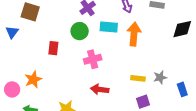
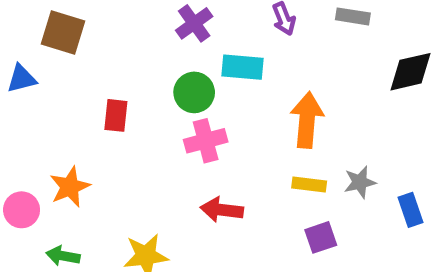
green circle: (80, 31) -> (194, 92), moved
blue triangle: (12, 32) -> (22, 79), turned 40
orange arrow: (134, 34) -> (307, 120), moved

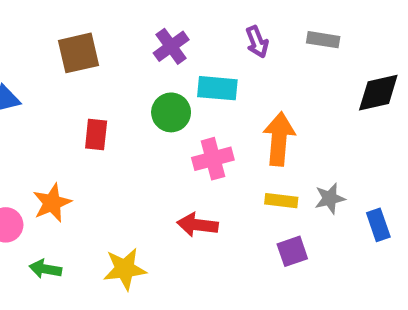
brown square: (63, 33) -> (78, 53), moved, turned -30
pink cross: (206, 141) -> (213, 159), moved

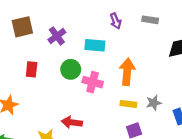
purple cross: (171, 46) -> (57, 36), moved
green circle: (171, 112) -> (71, 69), moved
pink cross: (213, 159) -> (93, 82), turned 30
red arrow: (197, 225) -> (72, 122), moved

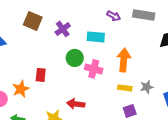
gray rectangle: (150, 20) -> (144, 15), size x1.5
purple arrow: (116, 21) -> (114, 16), turned -40
brown square: (22, 27) -> (33, 21), turned 36
red rectangle: (32, 69) -> (41, 75), moved

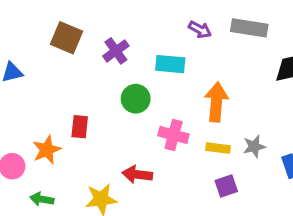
pink cross: (94, 69) -> (174, 135), moved

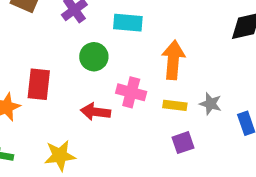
red rectangle: (80, 127) -> (39, 84), size x1.4
gray star: (254, 146) -> (211, 104), turned 30
red arrow: (137, 174) -> (95, 112), moved

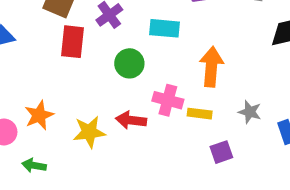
red rectangle: (39, 84) -> (73, 42), moved
yellow rectangle: (175, 105) -> (200, 114), moved
yellow star: (60, 156) -> (89, 132), moved

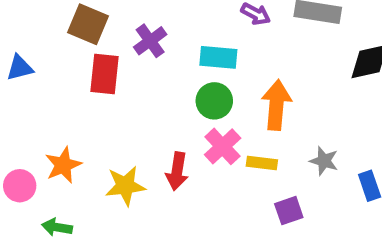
green circle: (129, 63) -> (214, 101), moved
pink cross: (168, 100) -> (223, 146), turned 32
red arrow: (131, 120) -> (177, 171), turned -88

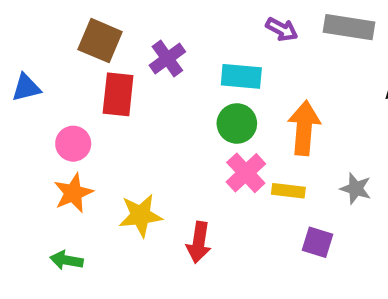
red arrow: (177, 171) -> (199, 242), moved
pink circle: (20, 186) -> (73, 144), moved
purple square: (289, 211) -> (318, 242), turned 36

